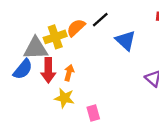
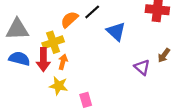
yellow cross: (55, 37) -> (53, 42), moved
gray triangle: (36, 48) -> (17, 29), moved
blue semicircle: (23, 69) -> (19, 59), turned -114

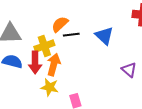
black line: (92, 12) -> (71, 35), moved, turned 35
orange arrow: (63, 62) -> (54, 65), size x1.5

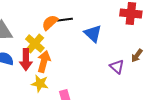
black line: (71, 35) -> (65, 20), moved
yellow cross: (44, 46) -> (35, 44), turned -30

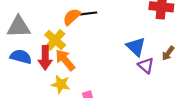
blue triangle: (93, 34) -> (136, 47), moved
orange arrow: (44, 62) -> (65, 60), turned -55

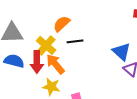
black line: (88, 13) -> (75, 41), moved

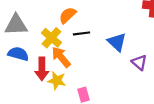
blue triangle: (121, 52) -> (117, 42), moved
red arrow: (37, 62) -> (42, 69), moved

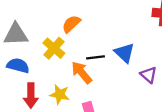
black line: (81, 33) -> (96, 57), moved
orange arrow: (61, 57) -> (82, 72), moved
red arrow: (42, 69) -> (31, 96), moved

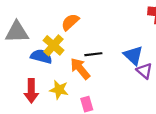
blue triangle: (124, 53) -> (133, 55), moved
blue semicircle: (18, 66) -> (41, 56), moved

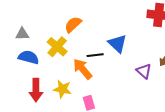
gray triangle: (17, 32) -> (22, 34), size x0.6
blue triangle: (133, 55) -> (117, 44), moved
blue semicircle: (41, 56) -> (29, 57), moved

